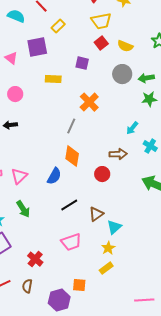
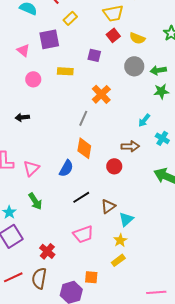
pink circle: (15, 94) -> (33, 79), moved
brown semicircle: (27, 286) -> (39, 278), size x1.5

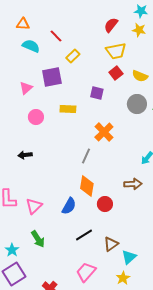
pink triangle: (23, 50) -> (26, 88), turned 40
red circle: (114, 166) -> (105, 204), moved
pink trapezoid: (83, 234) -> (86, 272), turned 150

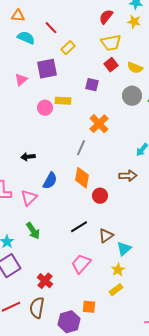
pink circle: (36, 117) -> (45, 108), moved
black arrow: (25, 155) -> (28, 157), moved
blue semicircle: (69, 206) -> (50, 181), moved

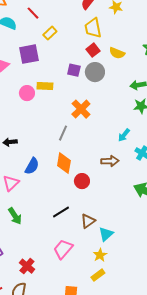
yellow trapezoid: (111, 43) -> (93, 28), turned 90
gray circle: (132, 96) -> (95, 72), moved

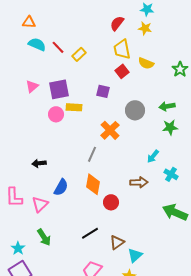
red line: (33, 13) -> (58, 47), moved
yellow semicircle: (117, 53) -> (146, 63), moved
purple square: (29, 54) -> (59, 89), moved
gray circle: (95, 72) -> (135, 110), moved

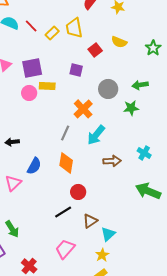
yellow trapezoid: (122, 49) -> (74, 28), moved
green star: (170, 127) -> (131, 108), moved
cyan arrow: (153, 156) -> (96, 135), moved, size x1.5
red circle: (111, 202) -> (78, 192), moved
green arrow: (44, 237) -> (12, 229), moved

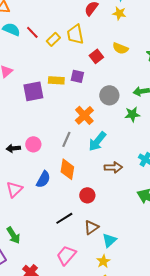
purple square: (32, 68) -> (33, 91), moved
yellow rectangle: (47, 86) -> (56, 80), moved
pink circle: (29, 93) -> (33, 144), moved
blue semicircle: (34, 166) -> (43, 179), moved
red circle: (78, 192) -> (87, 195), moved

